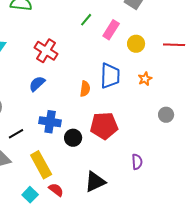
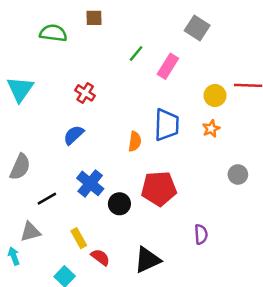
yellow circle: (136, 44) -> (215, 96), moved
red cross: (46, 51) -> (85, 93), size x0.7
blue cross: (50, 122) -> (90, 183), turned 30
yellow rectangle: (41, 165) -> (79, 238), size x0.6
red semicircle: (56, 190) -> (100, 257), moved

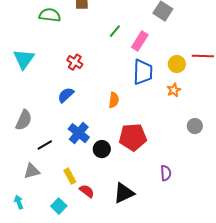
blue trapezoid: (167, 125) -> (143, 72), moved
cyan arrow: (14, 256) -> (19, 202), moved

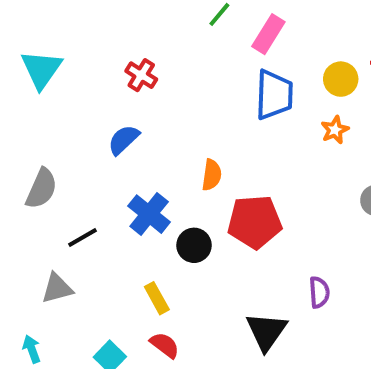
orange semicircle: (114, 100) -> (212, 175), moved
yellow rectangle: (70, 176) -> (157, 298), moved
red semicircle: (87, 191) -> (165, 345), moved
black triangle: (124, 193) -> (266, 331), moved, turned -30

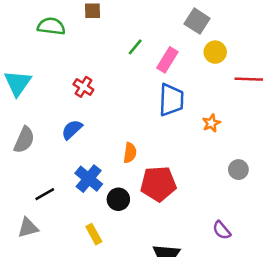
yellow circle: (341, 79) -> (215, 52), moved
gray semicircle: (41, 189) -> (24, 140), moved
purple semicircle: (319, 292) -> (222, 230), moved, turned 144

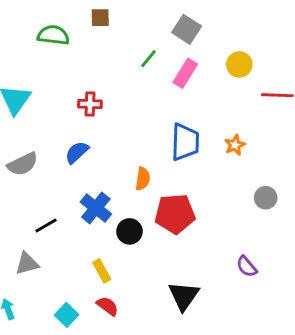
gray square: (197, 21) -> (187, 29), moved
red cross: (83, 87) -> (90, 104), turned -30
blue trapezoid: (171, 100) -> (185, 142), moved
gray semicircle: (24, 140) -> (23, 164), turned 40

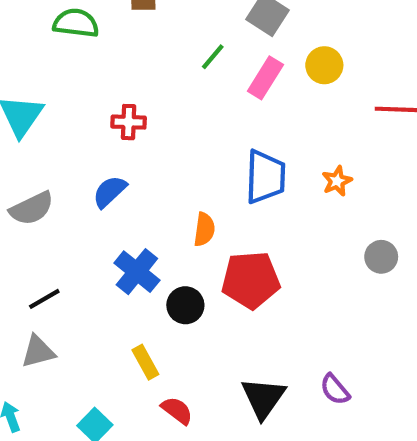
yellow circle: (239, 64) -> (324, 65), moved
black line: (46, 226) -> (44, 299), moved
purple semicircle: (247, 267) -> (335, 389), moved
red semicircle: (108, 306) -> (177, 411), moved

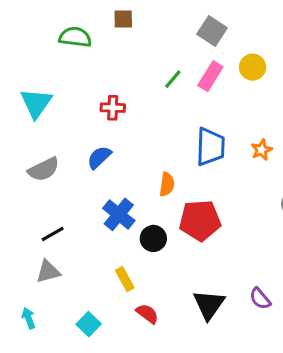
green line: (213, 57) -> (173, 79), moved

